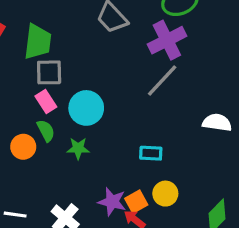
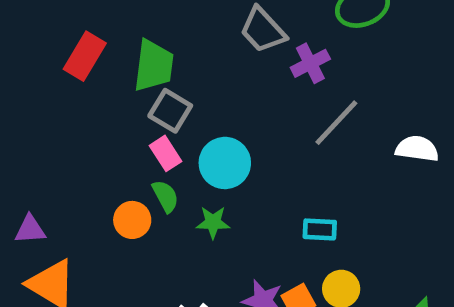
purple cross: (167, 40) -> (310, 63), moved, size x0.7
gray square: (49, 72) -> (170, 111), turned 32
white semicircle: (217, 123) -> (417, 149), moved

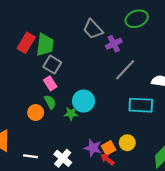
red rectangle: (85, 56) -> (26, 43), moved
cyan circle: (225, 163) -> (84, 101), moved
cyan rectangle: (320, 229) -> (141, 105), moved, size x1.6

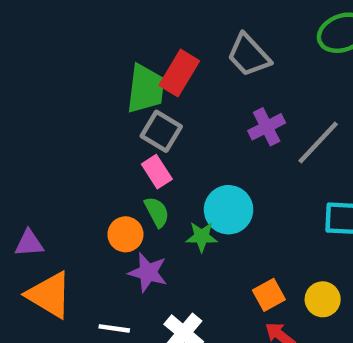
red rectangle: (26, 43) -> (179, 73), moved
purple cross: (114, 44) -> (267, 127), moved
purple star: (93, 148) -> (148, 272), moved
orange square: (109, 148) -> (269, 295), moved

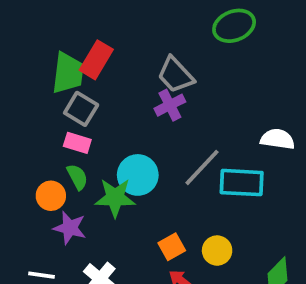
gray trapezoid: (249, 55) -> (176, 75), moved
gray line: (318, 142) -> (202, 167), moved
pink rectangle: (157, 172) -> (77, 143), turned -40
green star: (202, 237) -> (115, 198), size x1.5

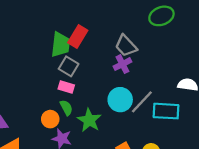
cyan circle: (138, 175) -> (120, 100), moved
green star: (115, 198) -> (89, 120), turned 30

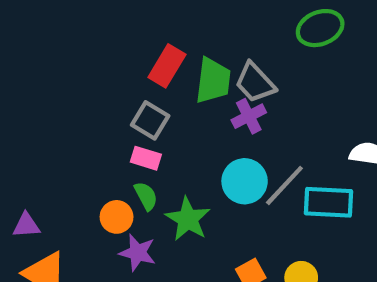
green trapezoid: (61, 45) -> (213, 81), moved

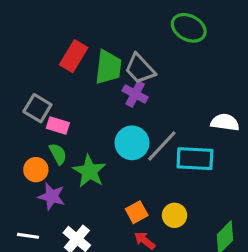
green ellipse: (320, 28) -> (189, 28), turned 48
purple cross: (249, 116) -> (135, 94), turned -35
gray square: (150, 120) -> (37, 108), moved

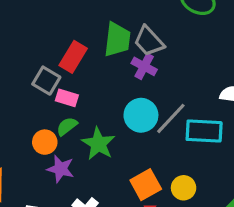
red rectangle: (74, 56) -> (73, 57), moved
green semicircle: (58, 154) -> (67, 126), turned -100
orange square: (137, 212) -> (146, 185), size x1.4

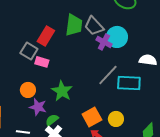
purple cross: (144, 66) -> (104, 42), moved
cyan circle: (141, 115) -> (117, 37), moved
green semicircle: (67, 126) -> (52, 120), moved

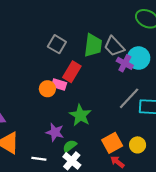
red rectangle: (46, 36) -> (72, 72), moved
gray square: (29, 51) -> (57, 44), moved
orange circle: (28, 90) -> (47, 89), moved

